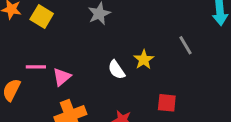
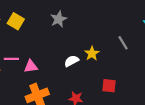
white semicircle: (116, 70) -> (72, 61), turned 96
pink triangle: (62, 77) -> (31, 66), turned 32

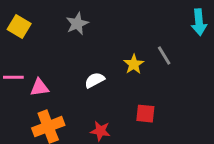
yellow star: (92, 53) -> (134, 64), moved

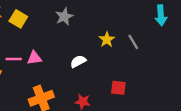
yellow star: (134, 64) -> (107, 40), moved
pink triangle: (39, 87) -> (34, 58), moved

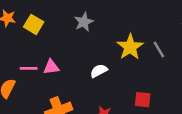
yellow star: (107, 40) -> (130, 47), size x1.5

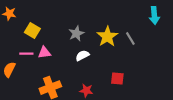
gray star: (84, 22) -> (76, 34), moved
yellow square: (34, 24) -> (32, 31), moved

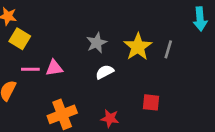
yellow square: (32, 31) -> (20, 39), moved
gray line: (130, 39) -> (168, 49), turned 48

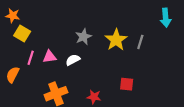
pink line: (30, 69) -> (31, 58), turned -72
white semicircle: (105, 72) -> (73, 60), moved

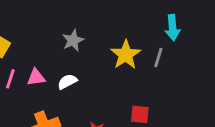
cyan arrow: (166, 18) -> (173, 28), moved
gray star: (83, 37) -> (73, 40), moved

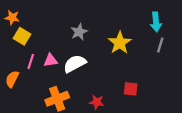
gray line: (158, 57) -> (160, 45), moved
white semicircle: (67, 82) -> (75, 64), size x1.5

